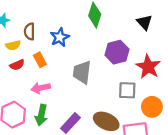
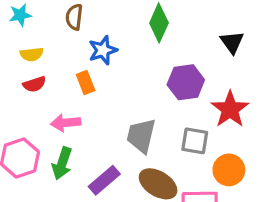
brown semicircle: (29, 31) -> (74, 17), moved
orange rectangle: (40, 60) -> (86, 83), moved
gray trapezoid: (82, 72) -> (141, 136), moved

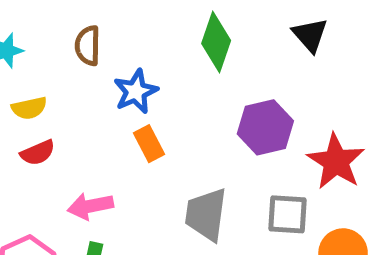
black triangle: (232, 42) -> (310, 35), moved
orange rectangle: (86, 83) -> (149, 144), moved

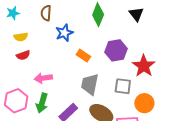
orange rectangle: (149, 144) -> (83, 56), moved, turned -32

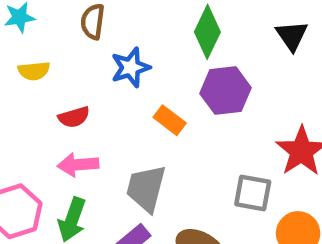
purple hexagon: (116, 50) -> (225, 91), moved
red semicircle: (23, 55) -> (74, 117), moved
gray trapezoid: (90, 84) -> (146, 188), moved

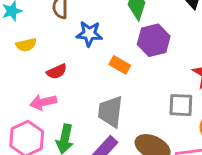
blue star: (131, 67) -> (89, 34), turned 30
pink arrow: (78, 165) -> (43, 102), moved

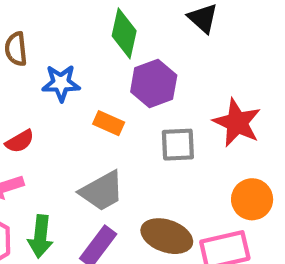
gray square: (181, 105) -> (178, 145), moved
gray trapezoid: (110, 112) -> (102, 191), turned -120

